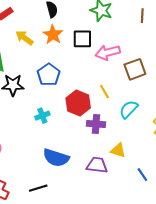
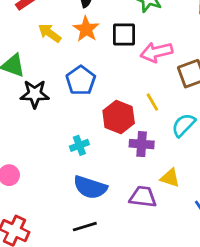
cyan cross: (42, 116) -> (79, 145), moved
black line: (38, 188) -> (85, 227), moved

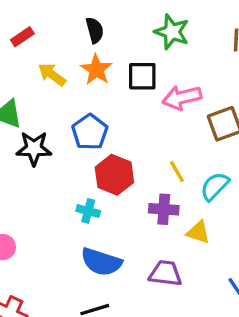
yellow line: (152, 102) -> (177, 171), moved
red hexagon: (119, 117) -> (114, 175), moved
cyan cross: (79, 145) -> (88, 211), turned 36
yellow triangle: (170, 178) -> (198, 232), moved

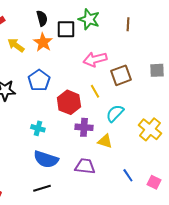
black square: (142, 76) -> (66, 29), moved
yellow line: (177, 171) -> (95, 91), moved
red hexagon: (114, 175) -> (69, 102), moved

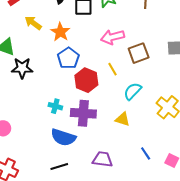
orange star: (43, 42) -> (60, 32), moved
blue pentagon: (39, 80) -> (68, 58), moved
purple cross: (84, 127) -> (83, 113), moved, size x1.4
purple trapezoid: (85, 166) -> (102, 159), moved

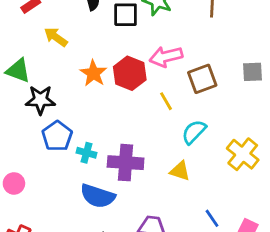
orange star: (60, 32) -> (93, 73), moved
blue pentagon: (68, 58) -> (57, 136), moved
red hexagon: (86, 80) -> (130, 73), moved

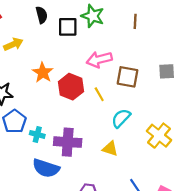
yellow arrow: (56, 37) -> (13, 44), turned 120
red hexagon: (130, 73) -> (71, 87), moved
brown square: (202, 79) -> (127, 77), turned 30

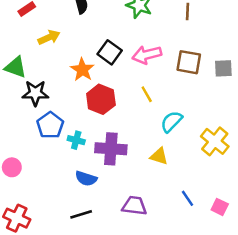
black square: (68, 27) -> (110, 52), moved, turned 36
brown square: (127, 77) -> (189, 62), moved
red hexagon: (71, 87) -> (101, 99), moved
blue semicircle: (46, 168) -> (86, 178), size x0.7

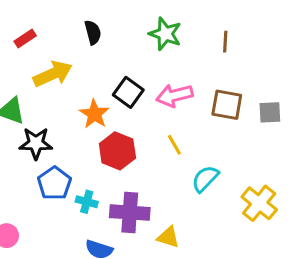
yellow arrow: (49, 37) -> (53, 74), size x1.4
yellow triangle: (159, 156) -> (168, 237), moved

